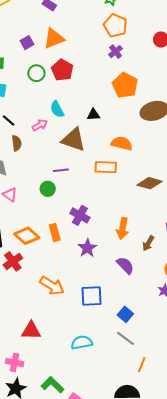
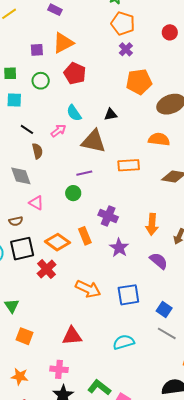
purple square: (27, 43) -> (37, 50), turned 32
green circle: (36, 73) -> (41, 81), moved
orange pentagon: (125, 85) -> (139, 82), turned -30
orange semicircle: (122, 143) -> (159, 139), moved

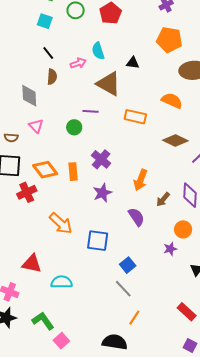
cyan semicircle: (124, 342) -> (62, 282), moved

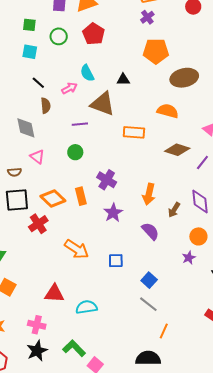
purple line: (91, 111) -> (80, 124), moved
blue square: (98, 241) -> (116, 261), size x0.7

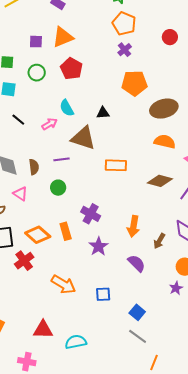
brown semicircle: (46, 106) -> (34, 167), moved
orange semicircle: (168, 111) -> (165, 142), moved

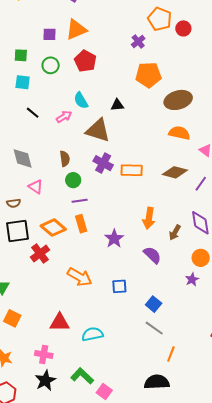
orange pentagon: (124, 24) -> (160, 19), moved
purple line: (62, 159) -> (80, 201), moved
orange rectangle: (116, 165) -> (132, 170), moved
brown semicircle: (34, 167) -> (65, 159), moved
purple cross: (91, 214) -> (103, 163), moved

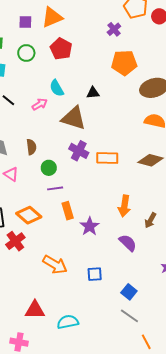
brown semicircle: (65, 159) -> (31, 147), moved
orange rectangle: (81, 224) -> (68, 211), moved
orange line: (171, 354) -> (146, 342), turned -49

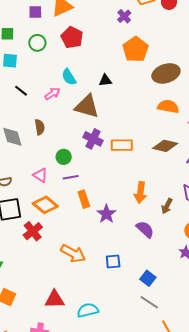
orange pentagon: (124, 63) -> (135, 49), turned -30
brown semicircle: (31, 147) -> (40, 127), moved
pink triangle: (11, 174) -> (40, 175), moved

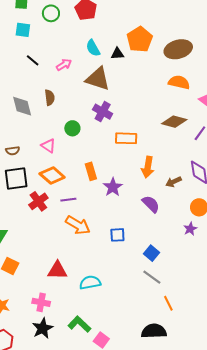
orange pentagon: (135, 49) -> (140, 39), moved
cyan semicircle: (69, 77) -> (93, 48), moved
orange rectangle: (122, 145) -> (126, 138), moved
purple line: (71, 177) -> (68, 200), moved
brown arrow: (167, 206) -> (174, 182), turned 35

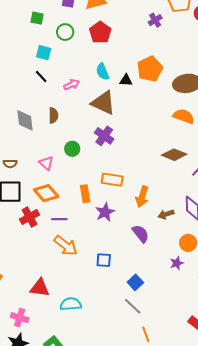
cyan square: (23, 30) -> (44, 53), moved
orange rectangle: (126, 138) -> (112, 180), moved

